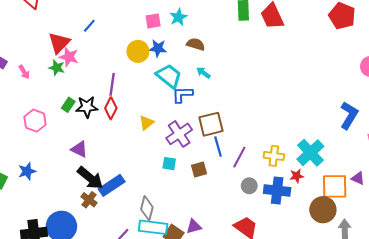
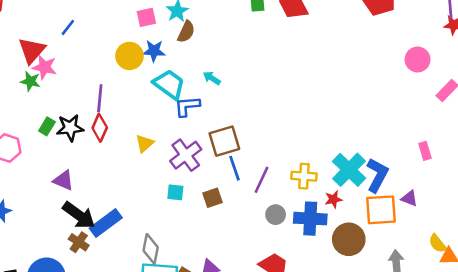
brown semicircle: (196, 44) -> (186, 32), moved, turned 102
blue L-shape: (349, 115) -> (377, 175), moved
brown circle: (323, 210) -> (349, 239), moved

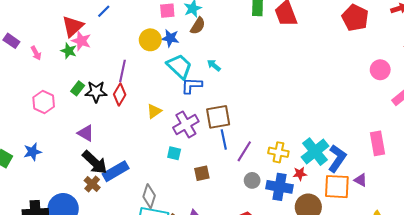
pink rectangle: (425, 151) -> (378, 143), size x1.6
brown square: (213, 198) -> (202, 173), moved

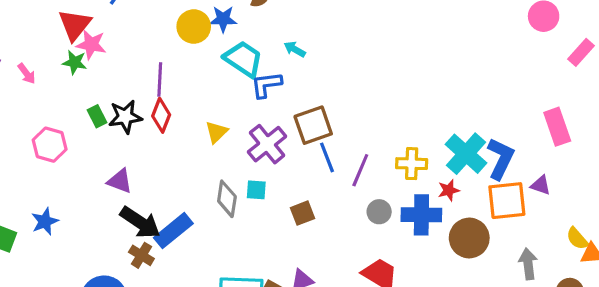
green rectangle: (78, 88) -> (97, 116), turned -56
gray diamond: (149, 196) -> (227, 199), moved

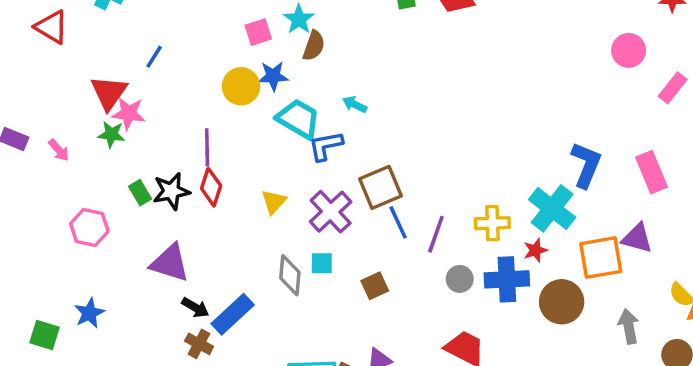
blue L-shape: (501, 159) -> (586, 165), moved
purple triangle: (120, 181) -> (170, 263), size x1.4
purple triangle: (541, 185) -> (637, 238), size x1.4
black arrow: (140, 222) -> (195, 308), size x0.6

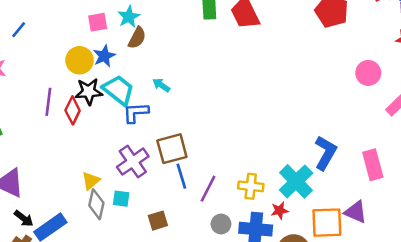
blue star: (273, 76) -> (104, 56), turned -30
red diamond: (211, 187) -> (73, 110), moved
black star: (171, 191) -> (89, 92), moved
yellow triangle: (274, 202) -> (91, 181), moved

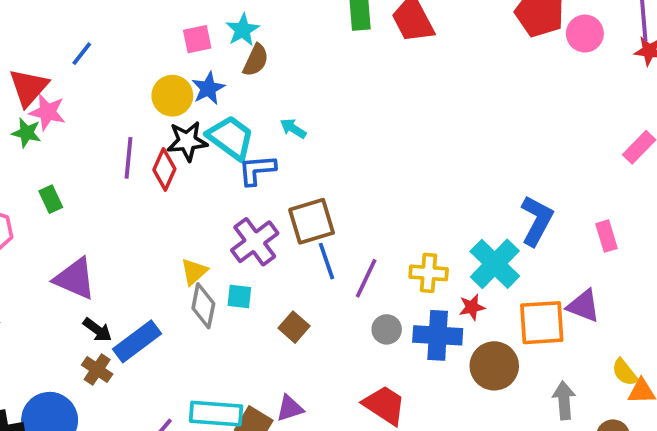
pink circle: (368, 73) -> (585, 34), moved
pink rectangle: (373, 165) -> (607, 236), size x0.7
brown square: (158, 221) -> (294, 327), turned -30

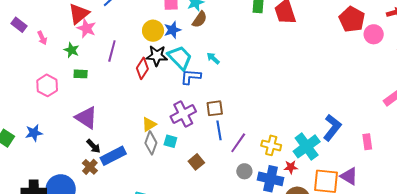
green star: (27, 133) -> (72, 50), moved
purple line: (128, 158) -> (112, 51), moved
green rectangle: (51, 199) -> (81, 74), turned -72
brown square: (312, 221) -> (215, 108), size x0.7

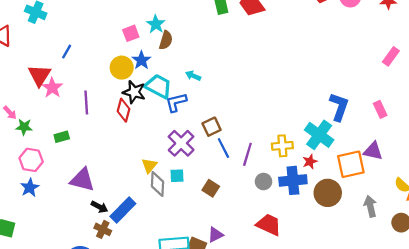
pink star: (86, 28) -> (52, 88), turned 30
green star: (72, 50) -> (24, 127), moved
black star: (157, 56) -> (134, 92), turned 30
blue star: (34, 133) -> (30, 188), moved

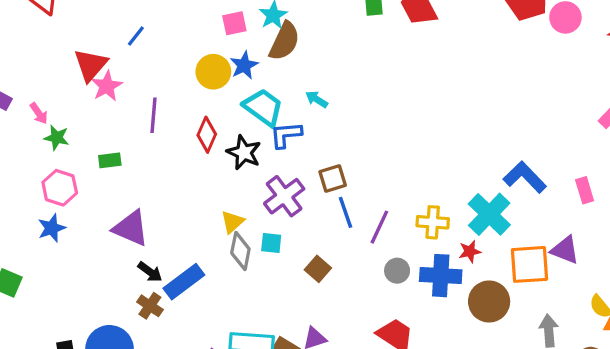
brown semicircle: (166, 40) -> (284, 41), size x1.4
black star: (134, 92) -> (244, 153), moved
blue L-shape: (339, 107) -> (525, 177), turned -72

